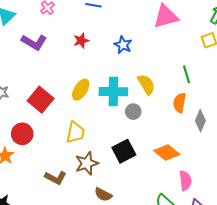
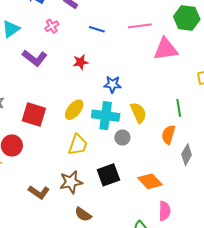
blue star: (123, 45) -> (113, 84), moved, turned -30
red square: (41, 100) -> (34, 115), turned -30
yellow trapezoid: (75, 132) -> (78, 145), moved

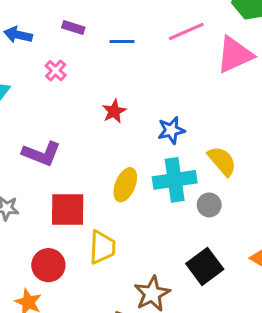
blue line: (97, 29) -> (122, 41), moved
purple L-shape: (35, 58) -> (42, 154), moved
yellow trapezoid: (78, 145) -> (102, 247), moved

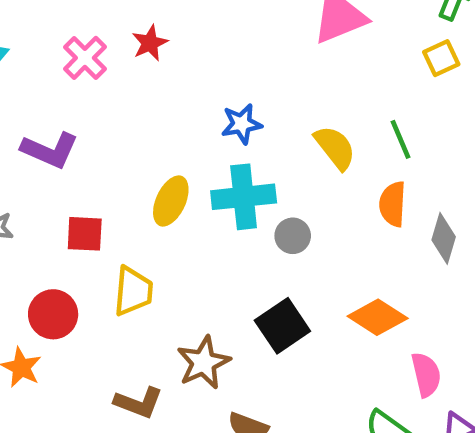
pink cross: (56, 71) -> (85, 58), moved, size x1.4
red star: (114, 111) -> (150, 43), moved
yellow semicircle: (222, 161) -> (335, 148), moved
red square: (68, 210) -> (85, 234), size x0.7

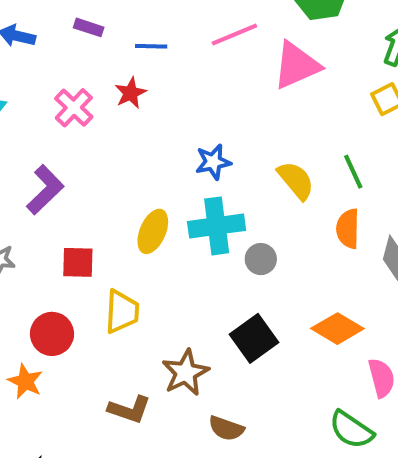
purple L-shape: (50, 150) -> (45, 190), turned -66

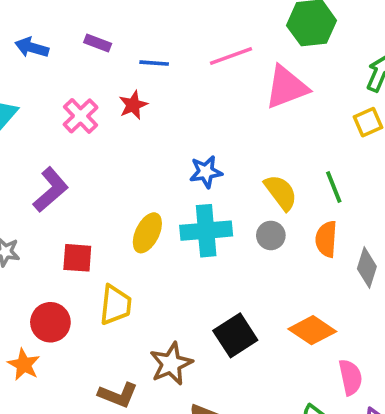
gray circle: (261, 259) -> (271, 235), moved

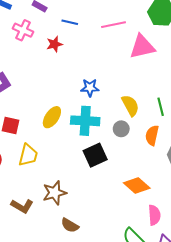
pink cross: (81, 116) -> (23, 30), moved, turned -30
black square: (235, 335) -> (95, 155), moved

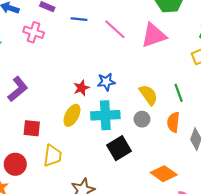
pink line: (114, 25) -> (115, 29), moved, turned 60
red star: (54, 44) -> (81, 88), moved

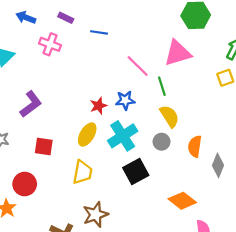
pink line: (115, 29) -> (138, 66), moved
green line: (179, 93) -> (162, 86), moved
cyan cross: (105, 115) -> (123, 136), turned -32
yellow trapezoid: (53, 156) -> (82, 172), moved

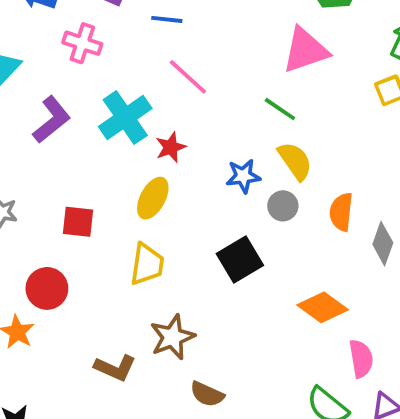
pink line: (138, 66) -> (188, 77), moved
green line: (162, 86) -> (280, 109), turned -36
blue star: (125, 100) -> (243, 176), moved
purple L-shape: (31, 104) -> (52, 120), moved
cyan cross: (123, 136) -> (125, 118), moved

